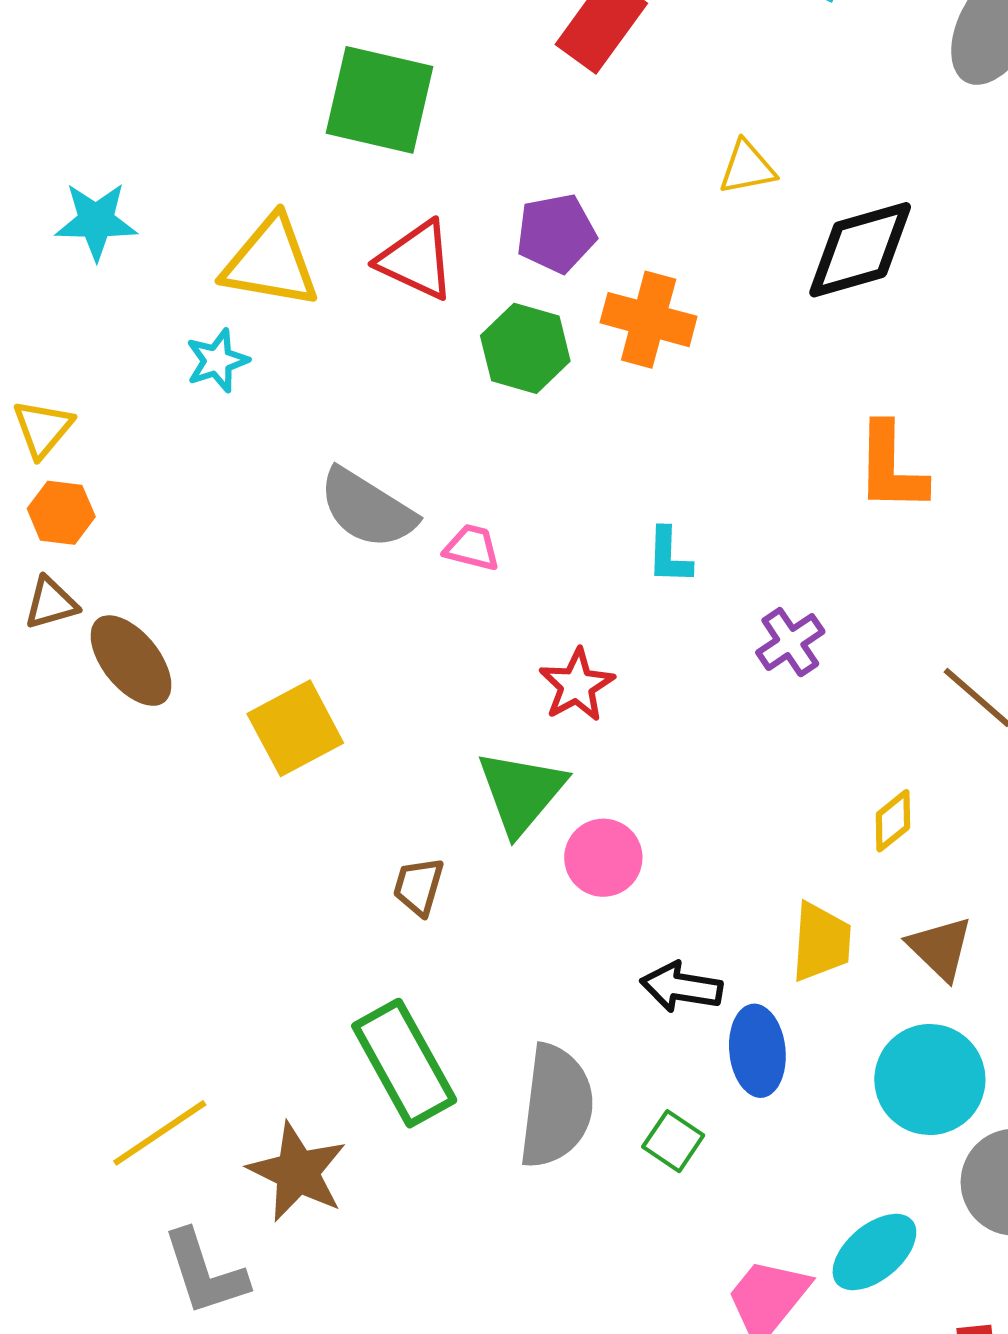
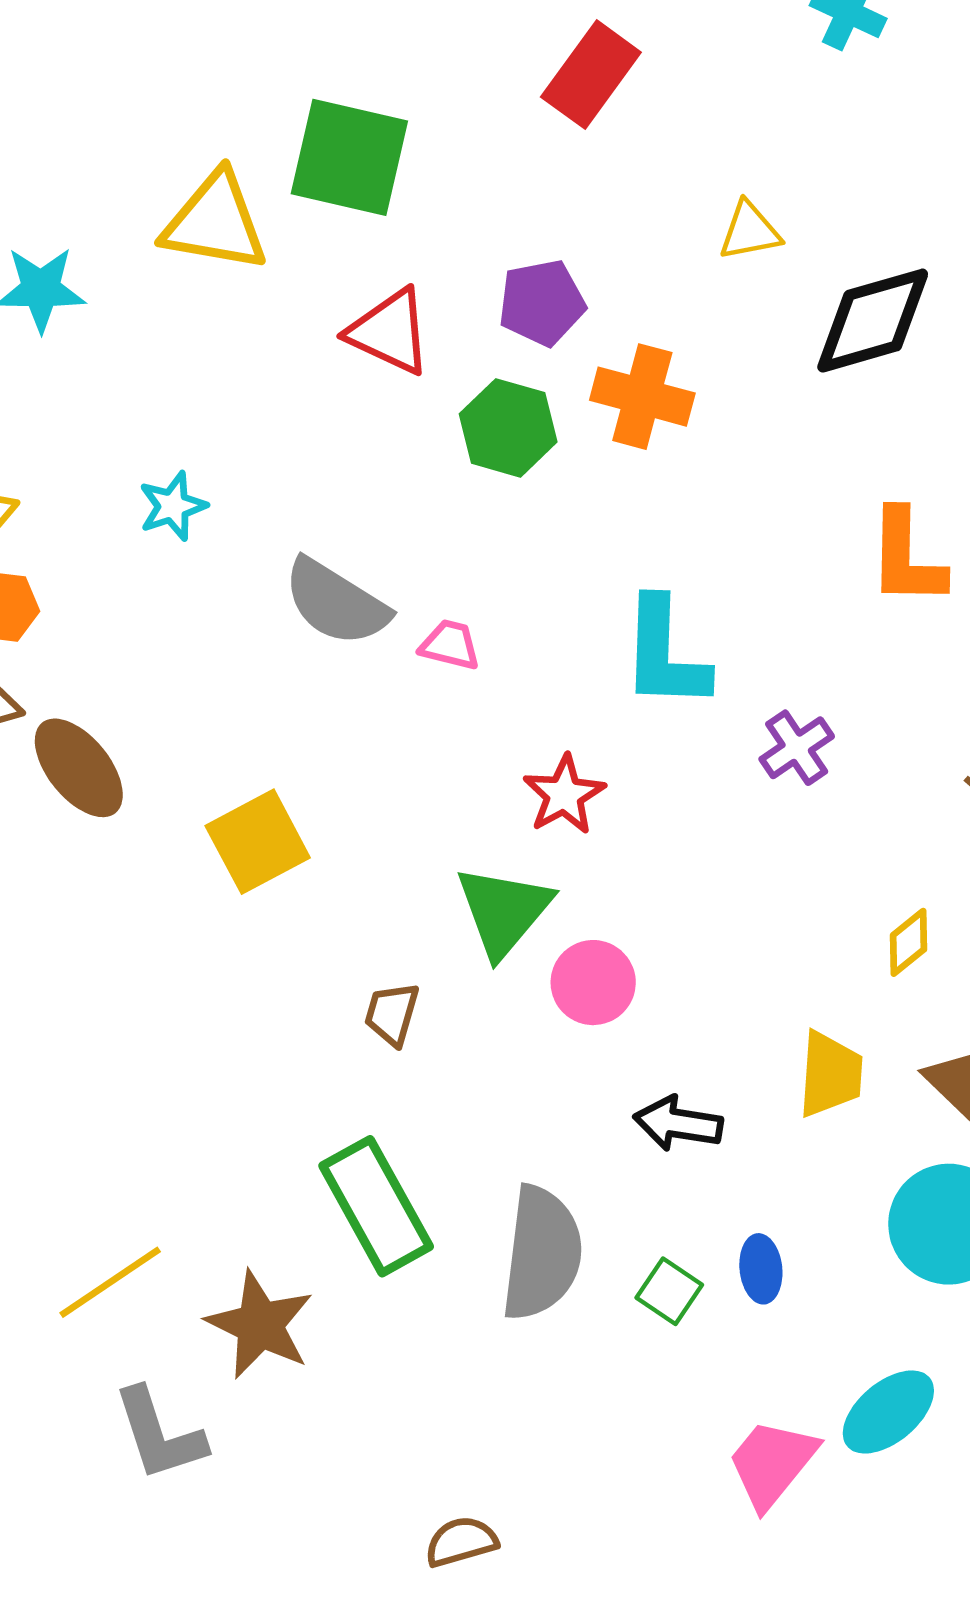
yellow triangle: (271, 262) -> (215, 222), moved
cyan star: (217, 361) -> (173, 506), moved
cyan L-shape: (669, 556) -> (665, 654), size x1.8
blue ellipse: (757, 1051) -> (761, 1269), moved, size x0.7

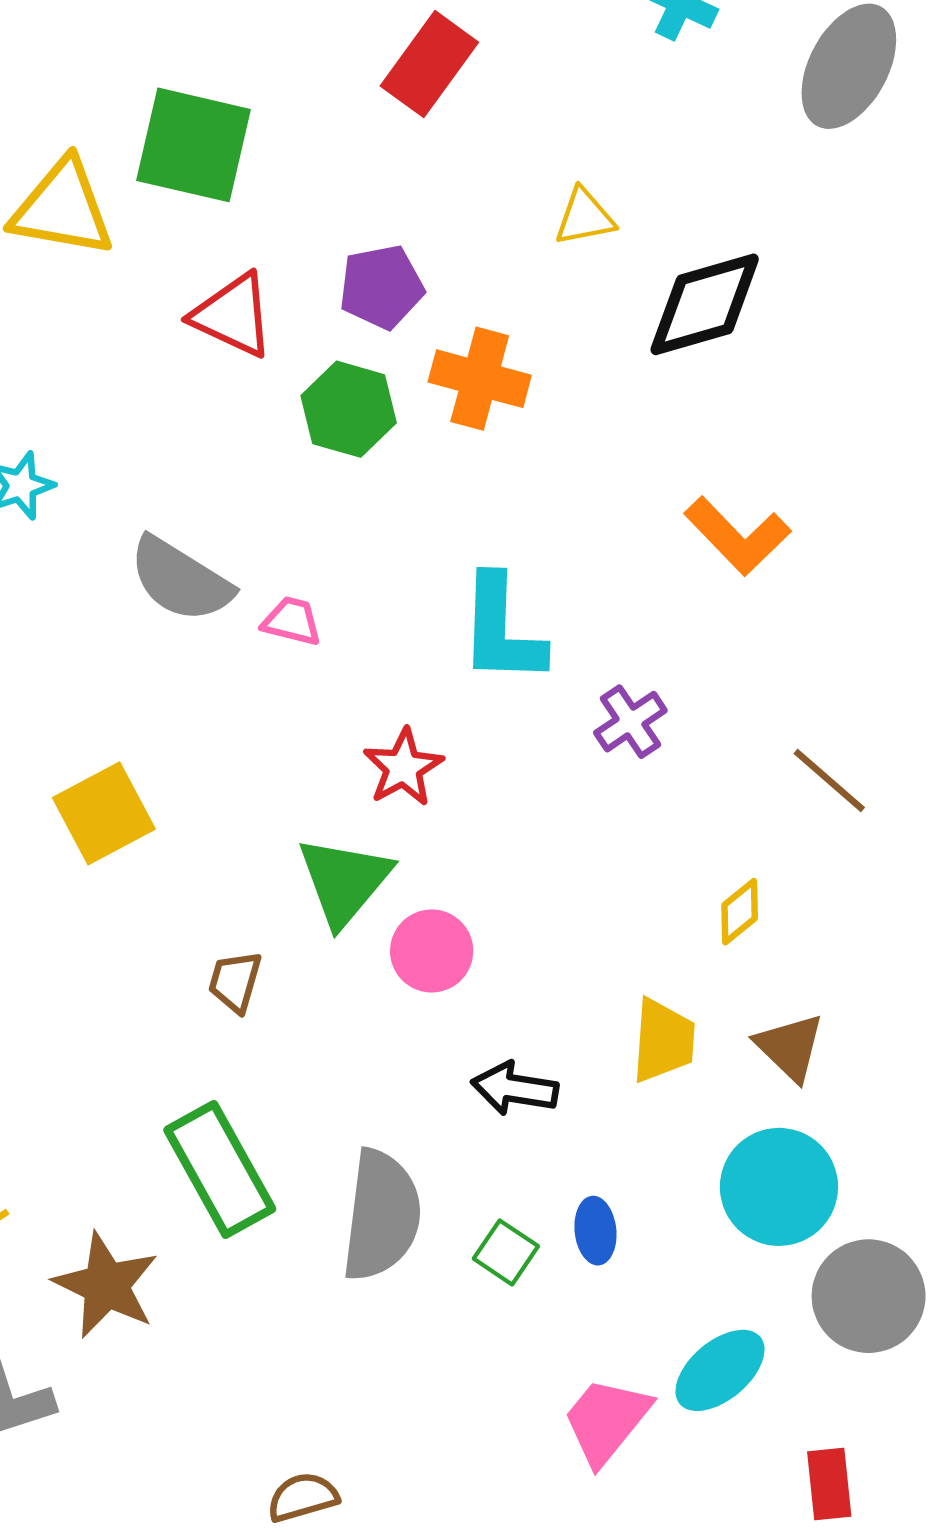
orange L-shape: (906, 558) -> (737, 536), turned -45

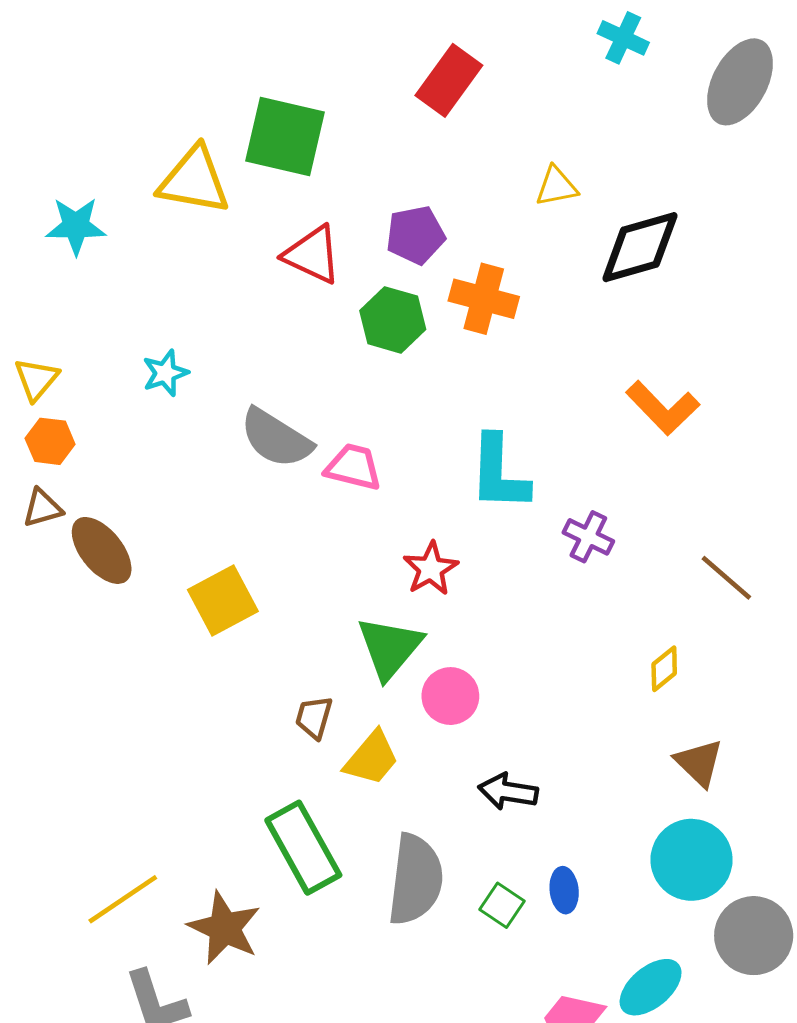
pink trapezoid: (292, 621) -> (353, 467), size x1.4
purple cross: (630, 722) -> (588, 537), turned -30
yellow trapezoid: (663, 1041) -> (372, 758), moved, turned 36

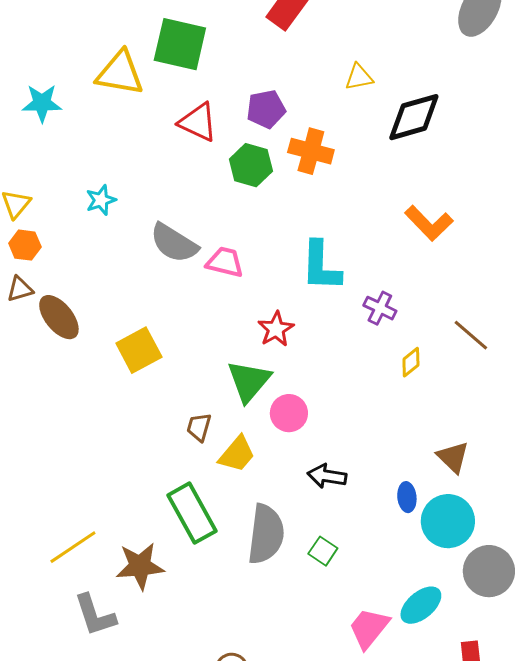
yellow diamond: (664, 669) -> (411, 362), moved
blue ellipse: (564, 890) -> (407, 497), moved
brown star: (224, 928) -> (140, 566), turned -30

